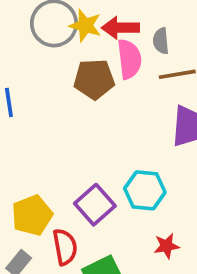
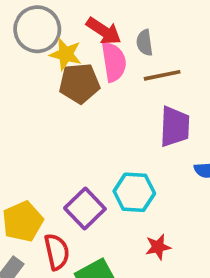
yellow star: (85, 26) -> (66, 54), moved
red arrow: (120, 28) -> (104, 31), turned -144

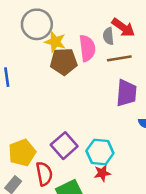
red arrow: (104, 31) -> (123, 28), moved
cyan hexagon: (134, 192) -> (100, 152), moved
red star: (158, 247) -> (102, 173), moved

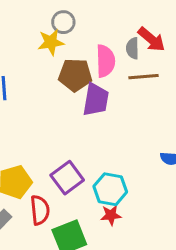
gray circle: (37, 24) -> (63, 22), moved, size x0.6
yellow star: (55, 42) -> (51, 42), moved, turned -30
purple trapezoid: (126, 93) -> (96, 100), moved

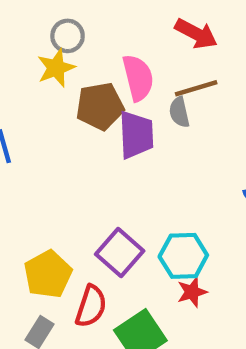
gray semicircle: (132, 48) -> (179, 112), moved
red semicircle: (40, 210) -> (91, 306), turned 36

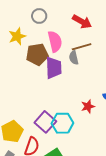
gray circle: (68, 36) -> (39, 16), moved
cyan hexagon: (183, 256) -> (62, 123), moved
red star: (192, 292) -> (88, 106), moved

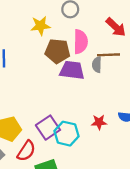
purple trapezoid: (54, 68) -> (72, 70), turned -95

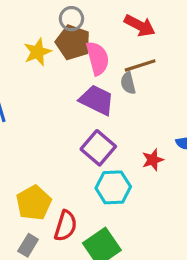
brown pentagon: (57, 51) -> (73, 42), moved, turned 30
purple trapezoid: (72, 70) -> (97, 100), turned 35
purple square: (48, 128) -> (98, 148), moved

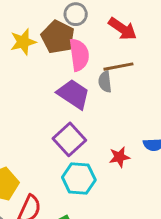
gray circle: (71, 19) -> (76, 14), moved

